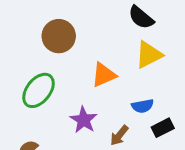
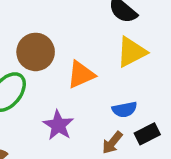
brown circle: (59, 36) -> (36, 52), moved
brown arrow: (119, 135) -> (112, 143), moved

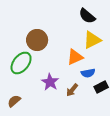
orange triangle: (81, 75) -> (75, 57), moved
brown arrow: (112, 143) -> (72, 90), moved

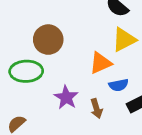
green ellipse: (21, 63) -> (26, 71), turned 50
brown arrow: (72, 90) -> (96, 108), turned -56

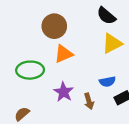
brown circle: (48, 40) -> (54, 26), moved
orange triangle: (101, 63) -> (64, 54), moved

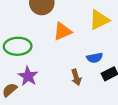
orange triangle: (64, 54) -> (62, 31), moved
purple star: (64, 92) -> (28, 76), moved

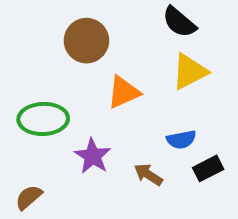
purple star: (28, 76) -> (93, 156), moved
brown arrow: (76, 77) -> (148, 175), turned 140

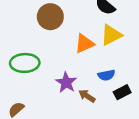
orange triangle: (124, 92) -> (84, 43), moved
purple star: (93, 156) -> (66, 82), moved

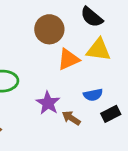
brown circle: (50, 17) -> (49, 29), moved
yellow triangle: (111, 35) -> (98, 50), turned 35

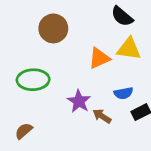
brown circle: (49, 29) -> (53, 28), moved

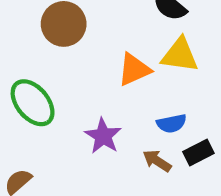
green ellipse: (33, 80) -> (33, 103), turned 52
brown arrow: (102, 116) -> (157, 161), moved

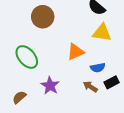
orange triangle: (134, 70) -> (75, 52), moved
purple star: (103, 136) -> (50, 86), moved

